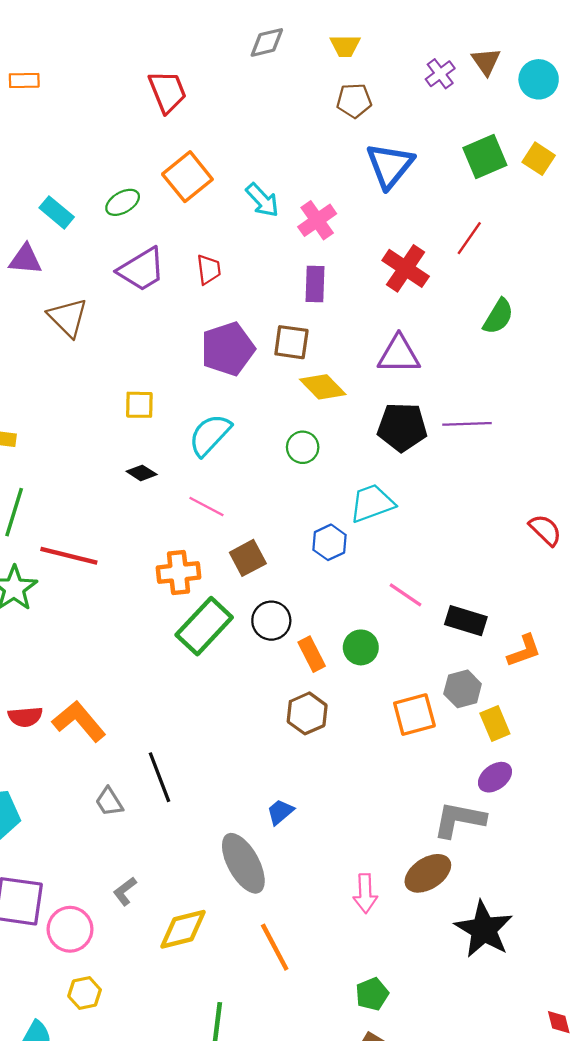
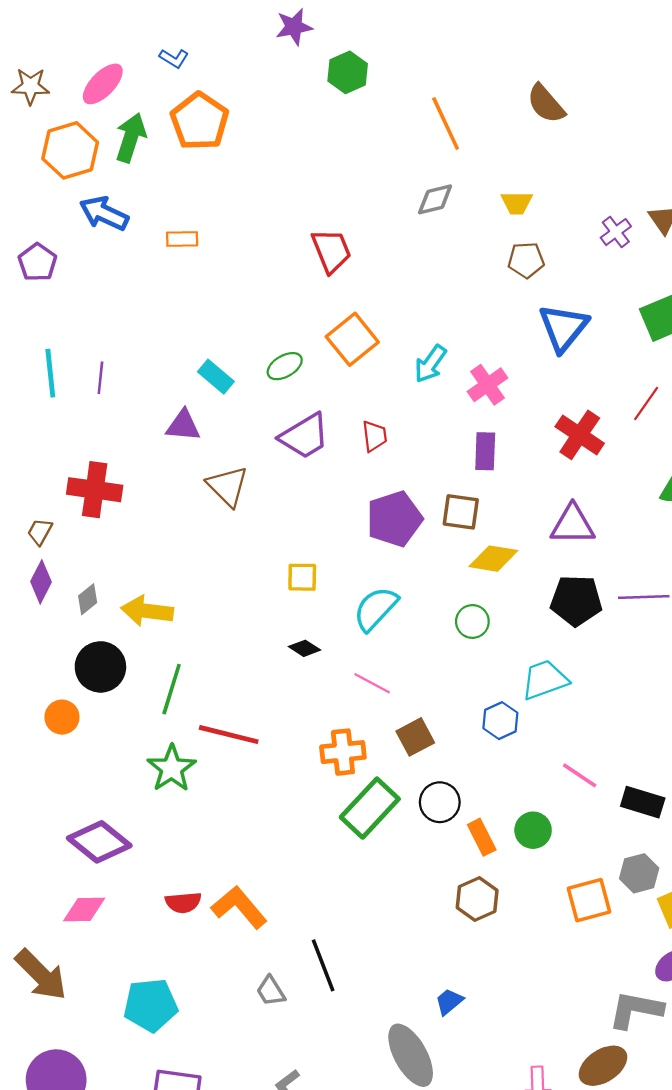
cyan arrow: (262, 200) -> (430, 364), turned 78
yellow diamond: (323, 387) -> (493, 559), turned -36

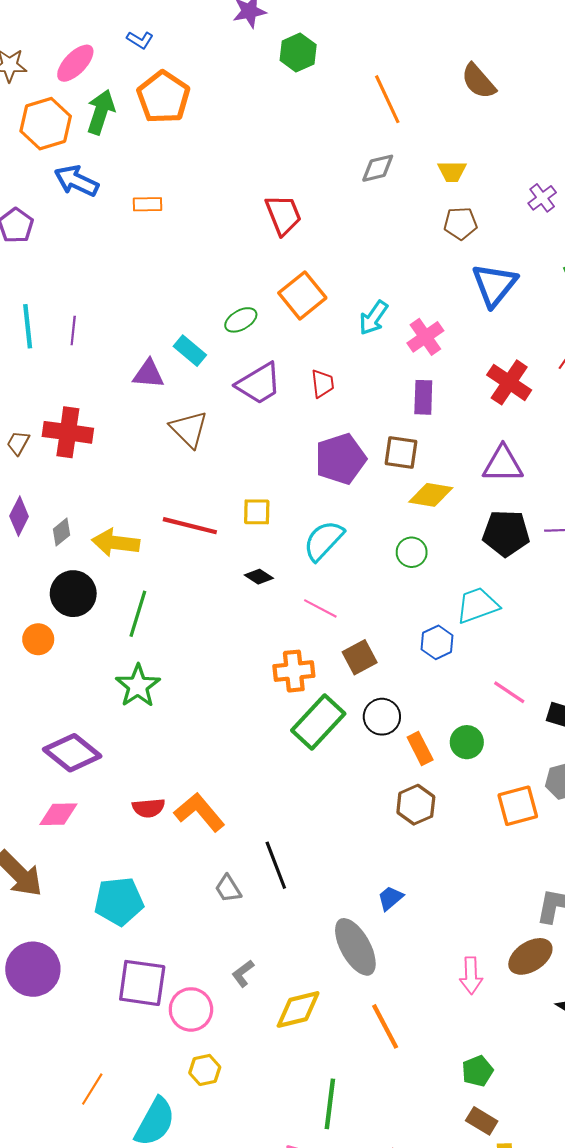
cyan rectangle: (216, 377) -> (190, 351), moved
brown trapezoid: (40, 532) -> (18, 443), moved
red line: (229, 735) -> (190, 526), moved

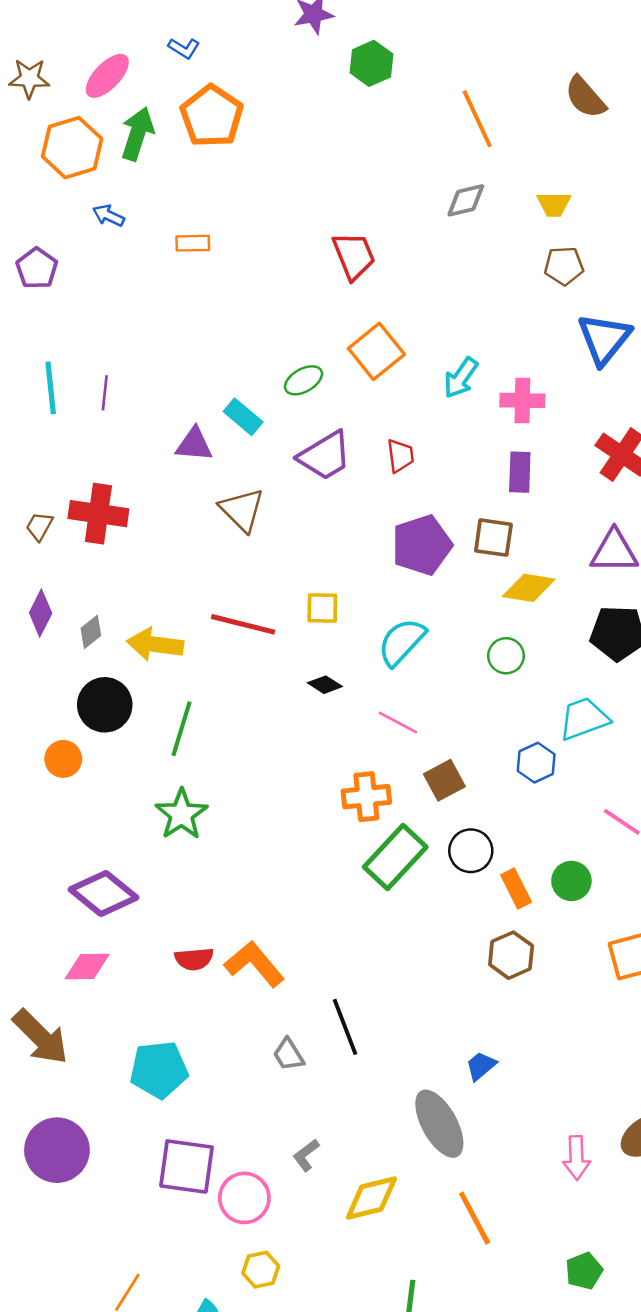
blue arrow: (76, 181) -> (109, 216), size x0.6
pink cross: (425, 337) -> (522, 400), turned 36

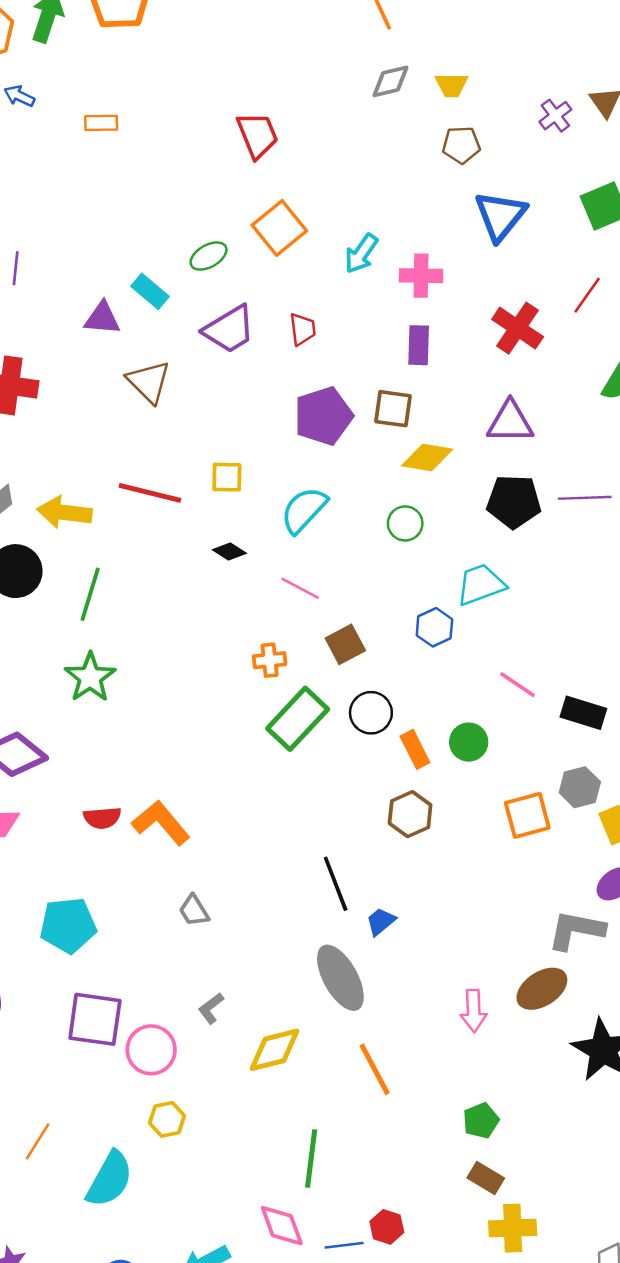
gray diamond: (466, 200) -> (391, 81), moved
orange cross: (366, 797) -> (270, 660), size x0.7
black line: (345, 1027) -> (336, 884), moved

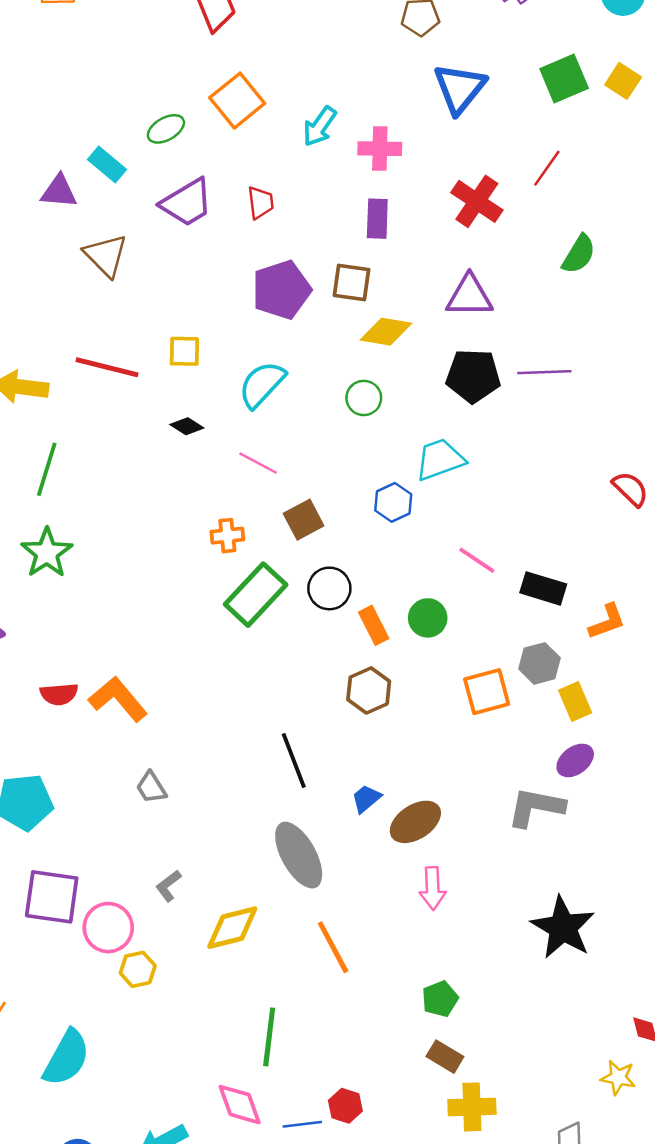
blue trapezoid: (381, 922) -> (366, 799), moved
brown ellipse: (542, 989) -> (415, 822), moved
yellow hexagon: (167, 1119) -> (138, 969), moved

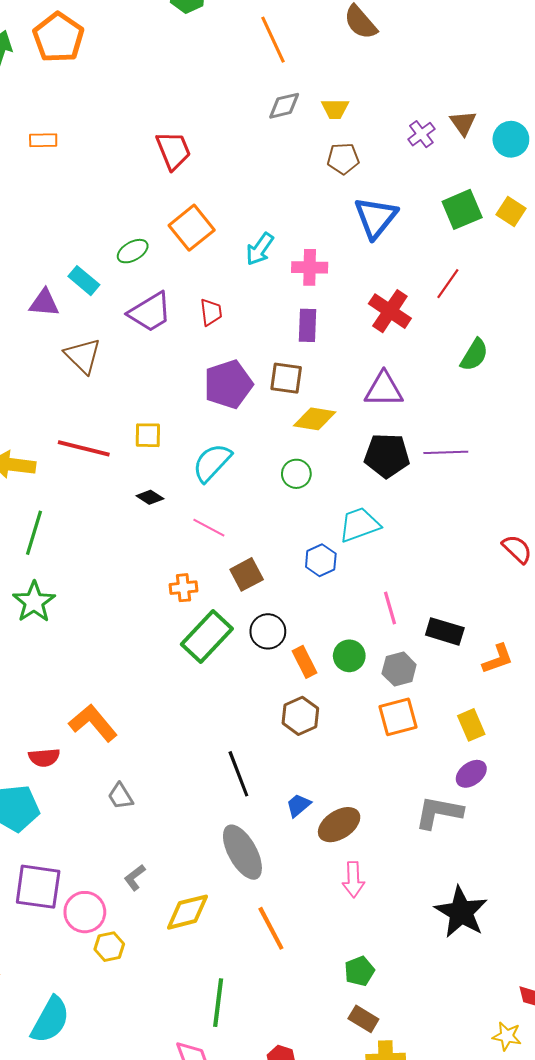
pink line: (477, 560) -> (390, 608), turned 40
gray hexagon: (540, 663) -> (399, 669), moved
red semicircle: (59, 694) -> (44, 758), moved

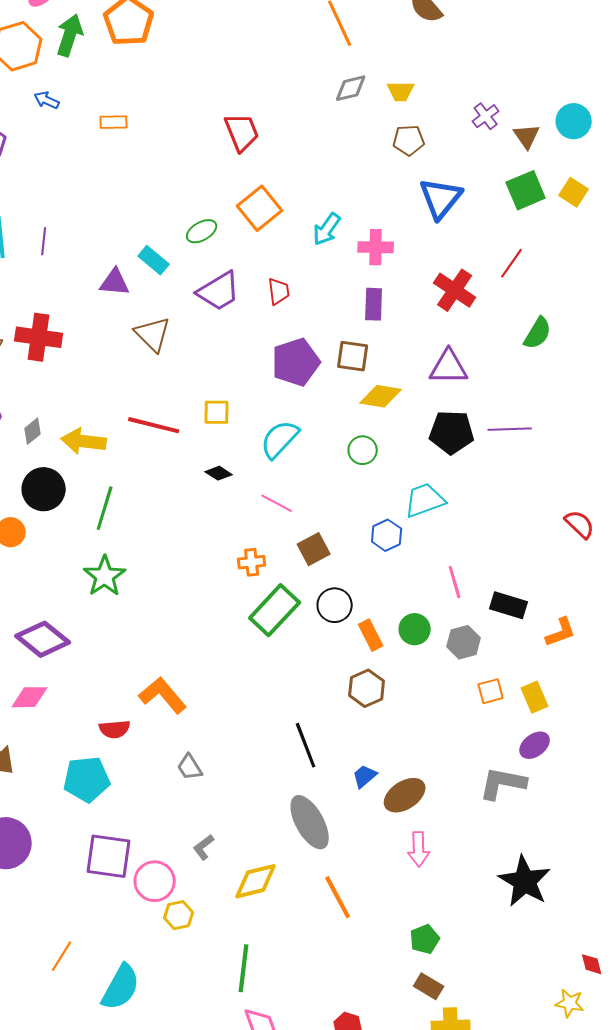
brown triangle: (463, 123) -> (527, 136), moved
orange square: (398, 717) -> (491, 691), moved, size x0.7
green line: (218, 1003) -> (244, 968), moved

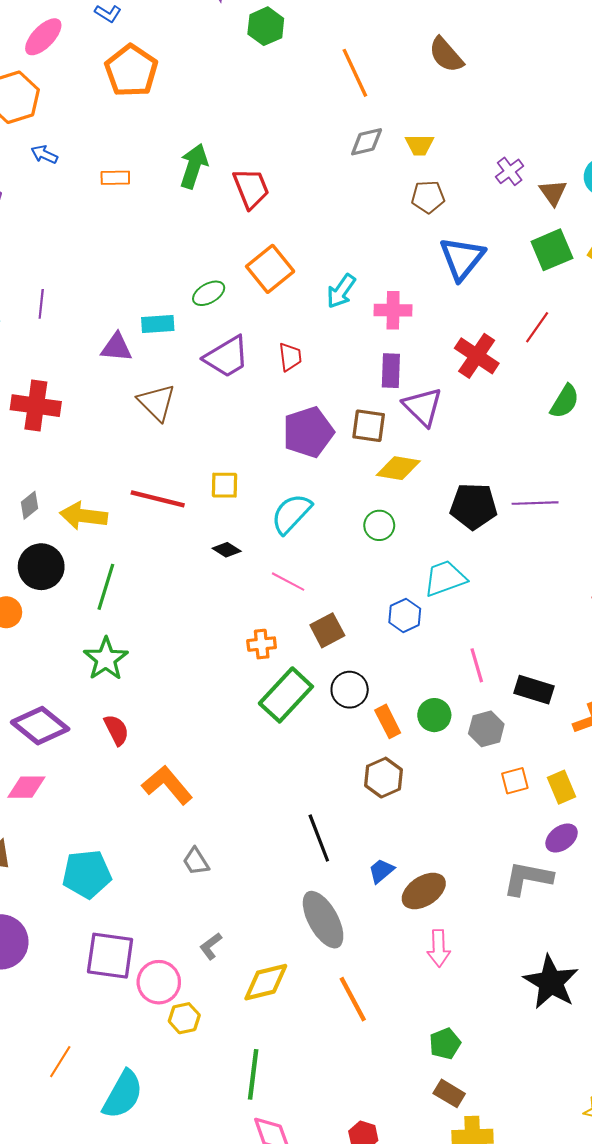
green arrow: (70, 35) -> (194, 166), moved
cyan rectangle: (154, 260) -> (158, 324), turned -44
purple triangle: (449, 367) -> (423, 407), moved, turned 45
red semicircle: (115, 729) -> (116, 730), moved, turned -112

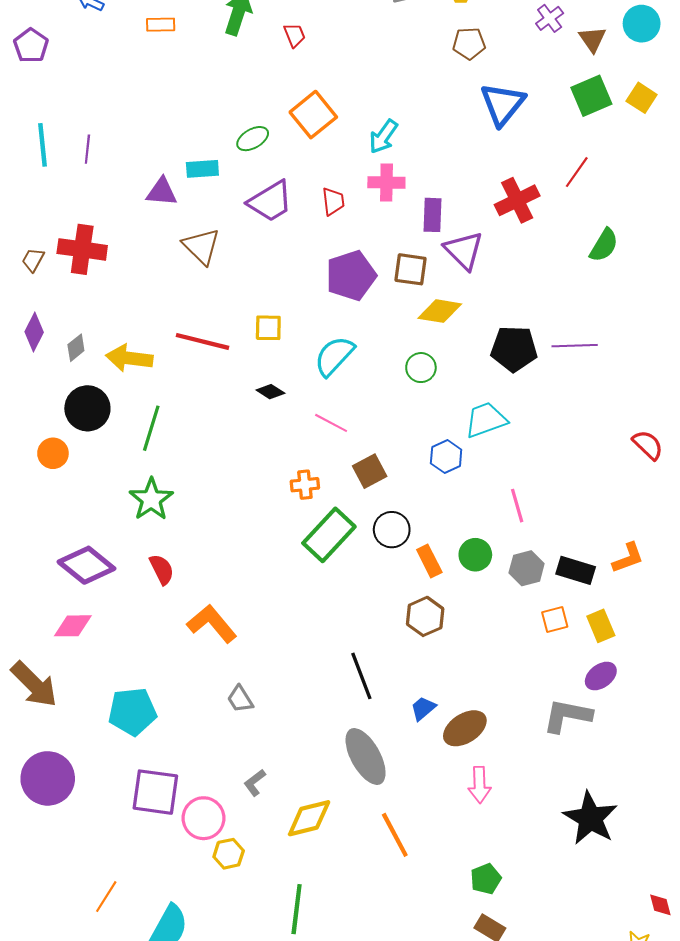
red trapezoid: (251, 188) -> (294, 35), size x0.6
pink cross: (393, 310) -> (386, 183), moved
red cross: (477, 356) -> (517, 200), turned 30
black rectangle: (534, 690) -> (576, 570), moved

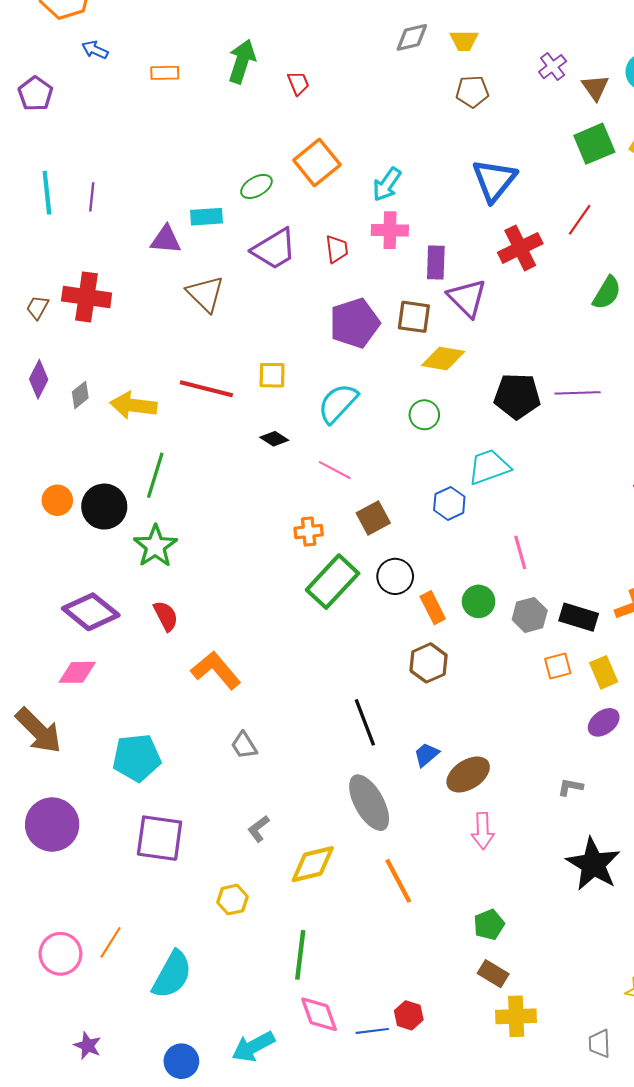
blue triangle: (503, 104) -> (494, 180), moved
black circle: (87, 408) -> (104, 507), moved
gray L-shape: (567, 716) -> (570, 787), moved, size x0.5
pink circle: (203, 818) -> (60, 954), moved

